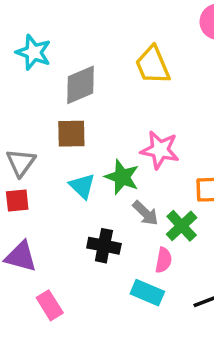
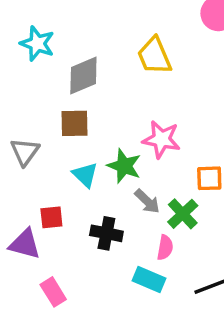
red square: (17, 201) -> (51, 217), moved

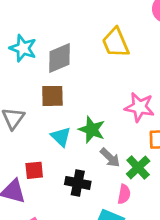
cyan star: (37, 43) -> (23, 48), moved
pink star: (161, 139) -> (139, 107), moved

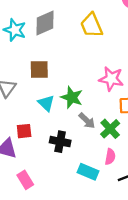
gray diamond: (59, 58) -> (45, 23), moved
pink semicircle: (124, 194) -> (110, 157), moved

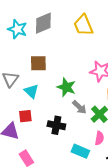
cyan triangle: (46, 103) -> (31, 91), moved

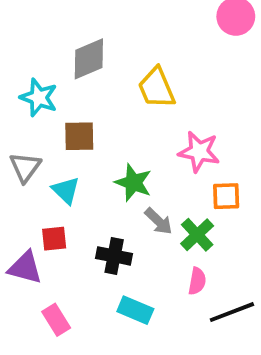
yellow trapezoid: (83, 25) -> (157, 88), moved
cyan star: (17, 29) -> (39, 98), moved
cyan rectangle: (80, 151) -> (135, 310), moved

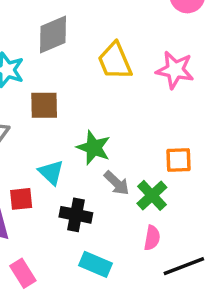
pink star: (199, 152) -> (175, 70), moved
cyan triangle: (66, 190) -> (51, 172), moved

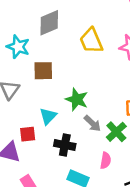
cyan triangle: (51, 172) -> (48, 116), turned 30
pink semicircle: (152, 238) -> (106, 161), moved

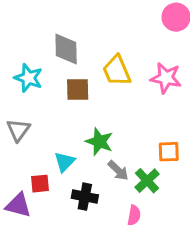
gray diamond: (49, 23) -> (66, 49), turned -68
brown square: (43, 71) -> (78, 89), moved

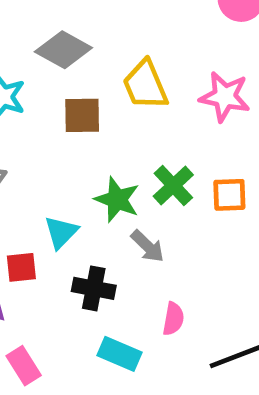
gray diamond: (66, 49) -> (63, 50), turned -60
orange square: (169, 152) -> (229, 195), moved
green cross: (147, 181) -> (173, 186), moved

